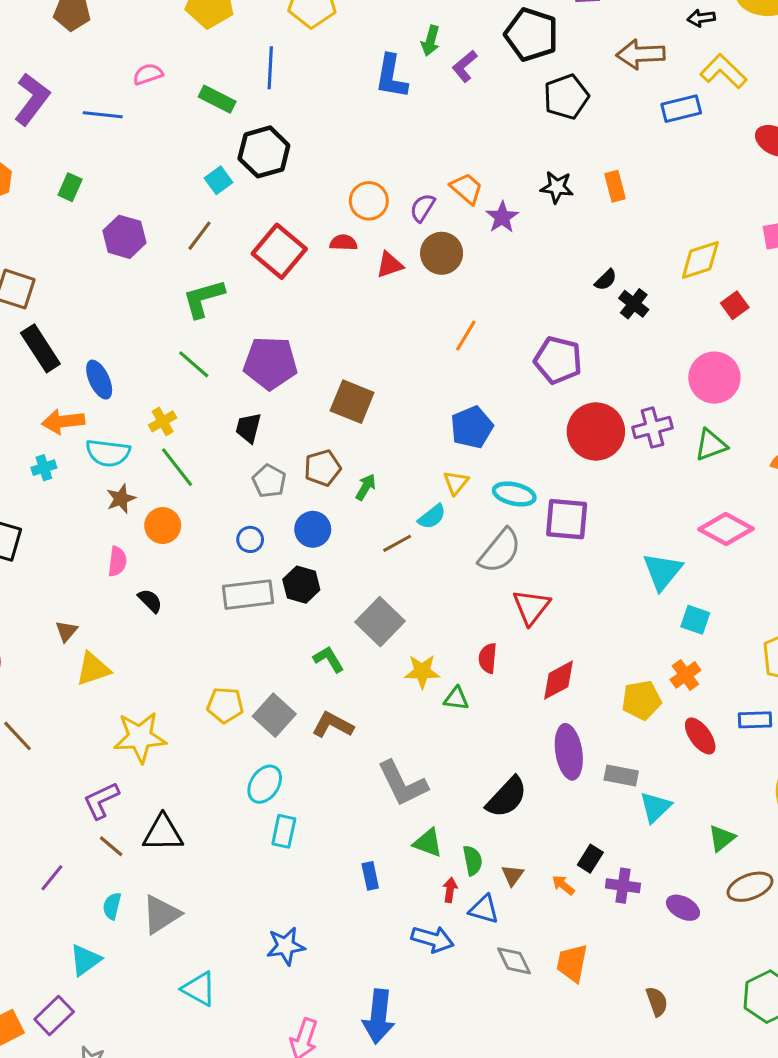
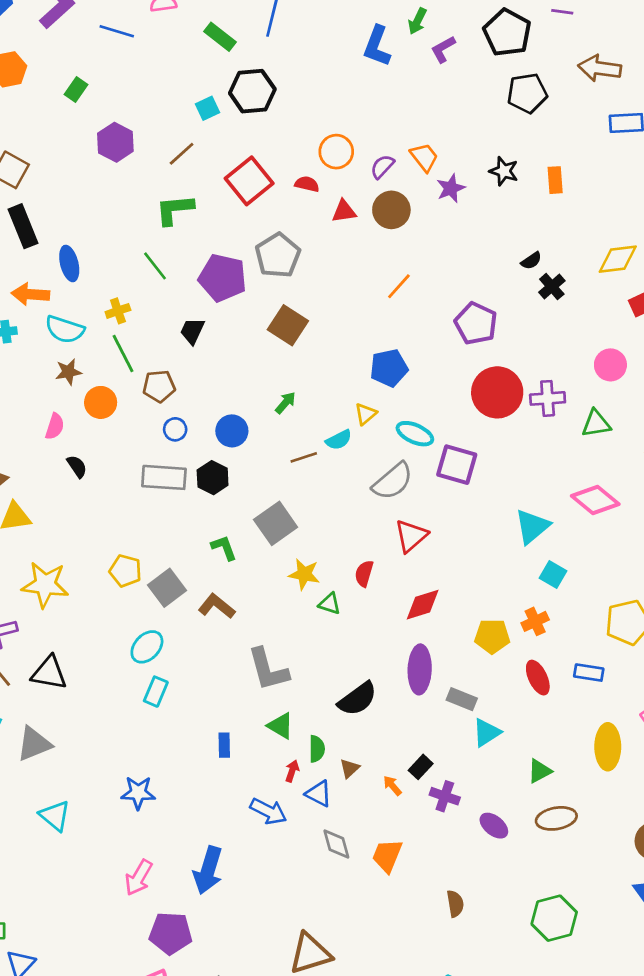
pink circle: (714, 378) -> (610, 365), size x0.7
brown pentagon: (322, 468) -> (159, 386), moved
gray pentagon: (269, 481) -> (278, 255), moved, size x1.5

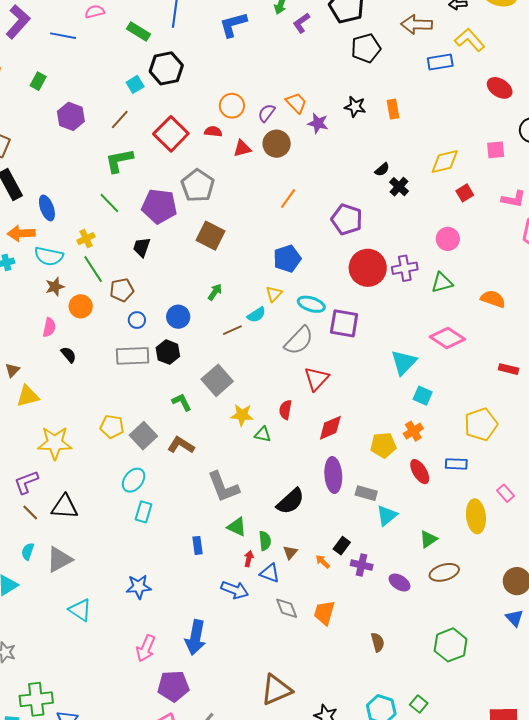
blue L-shape: (377, 46) -> (233, 25), moved, turned 60
purple star: (451, 188) -> (318, 123), turned -30

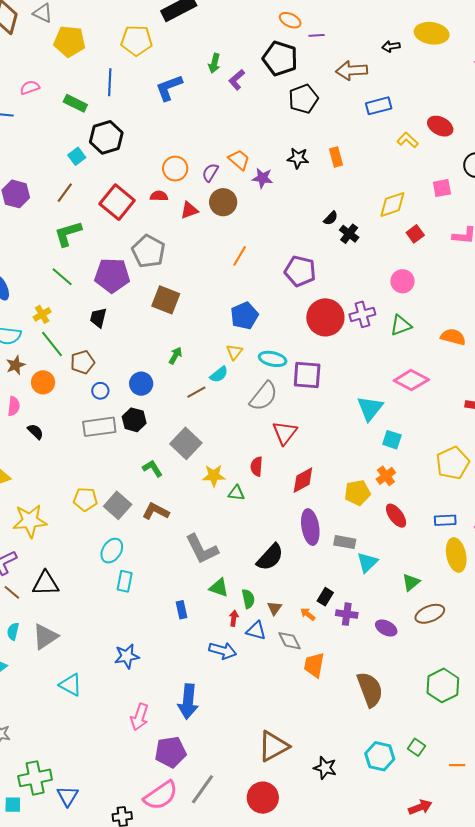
yellow L-shape: (470, 40) -> (408, 140), moved, size x0.7
blue rectangle: (456, 464) -> (445, 520), moved
gray diamond: (287, 608) -> (289, 641), moved
brown semicircle: (378, 642) -> (370, 689), size x1.8

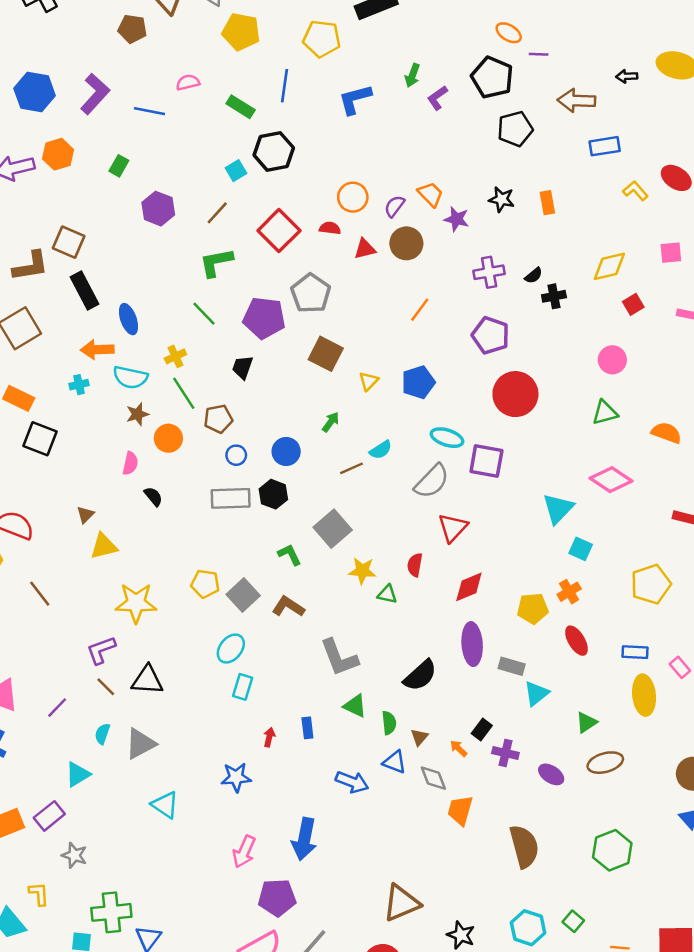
black cross: (349, 234) -> (554, 296), turned 36
purple cross: (362, 314) -> (489, 272), moved
yellow triangle: (234, 352) -> (369, 381), moved
red arrow: (234, 618) -> (269, 737), moved

